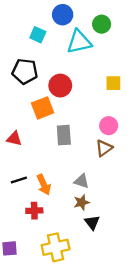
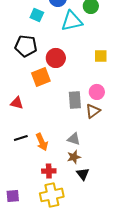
gray rectangle: (64, 135) -> (75, 100), moved
red cross: (34, 211) -> (49, 171), moved

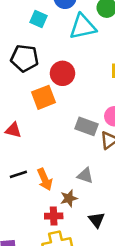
gray rectangle: (75, 100) -> (86, 126), turned -66
brown star: (74, 157) -> (69, 198), moved

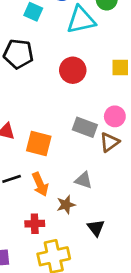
red circle: (62, 73) -> (73, 70), moved
orange square: (44, 97) -> (39, 144), moved, turned 35
red cross: (54, 216) -> (35, 224), moved

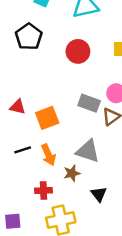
black pentagon: (18, 54) -> (29, 37), turned 30
orange square: (39, 144) -> (47, 118), turned -35
gray triangle: (84, 180) -> (88, 151), size x1.5

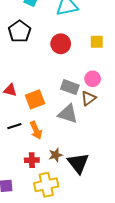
gray triangle: (88, 151) -> (68, 114), moved
brown star: (72, 173) -> (56, 155), moved
black triangle: (99, 194) -> (78, 163), size x1.6

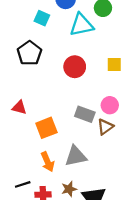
red triangle: (10, 90) -> (19, 107), moved
gray triangle: (68, 114) -> (76, 156), moved, turned -30
black line: (14, 126) -> (23, 184), moved

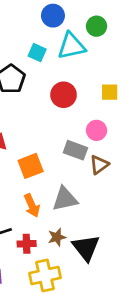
cyan square: (42, 18) -> (37, 53), moved
pink circle: (110, 105) -> (96, 130), moved

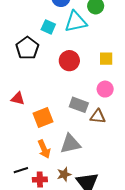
pink circle: (96, 130) -> (105, 89), moved
brown triangle: (99, 165) -> (98, 116), turned 42

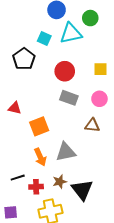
gray rectangle: (79, 105) -> (69, 98), moved

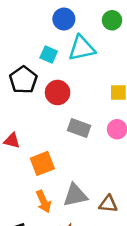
green circle: (90, 18) -> (112, 20), moved
red circle: (65, 71) -> (58, 93), moved
brown triangle: (92, 125) -> (108, 204), moved

